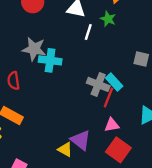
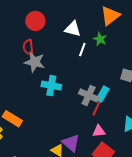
cyan cross: (50, 60) -> (51, 86), moved
red semicircle: (13, 81) -> (28, 47), moved
cyan rectangle: (114, 82) -> (103, 94), turned 70

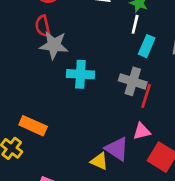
white line: (82, 50) -> (135, 24), moved
cyan rectangle: (103, 94) -> (147, 46), moved
pink triangle: (99, 131) -> (142, 131), moved

